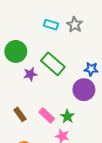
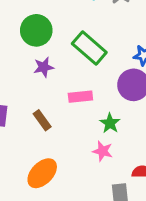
purple star: (30, 74) -> (44, 67), moved
pink rectangle: (47, 115) -> (80, 97), moved, turned -49

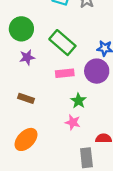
pink rectangle: (80, 97) -> (65, 73), moved
brown rectangle: (42, 120) -> (26, 98), turned -35

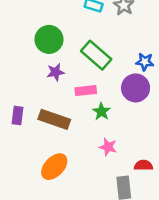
pink rectangle: (65, 73) -> (86, 91), moved
brown rectangle: (26, 98) -> (54, 119), size x1.6
green star: (78, 101) -> (101, 112), moved

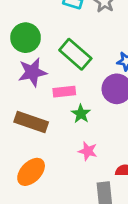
purple star: (56, 72) -> (32, 72), size x1.5

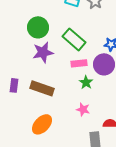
pink rectangle: (64, 92) -> (79, 63), moved
green star: (81, 114) -> (86, 82), moved

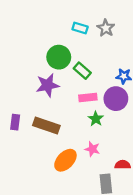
green circle: (38, 27) -> (59, 57), moved
green rectangle: (74, 39) -> (82, 71), size x0.7
orange ellipse: (42, 124) -> (65, 160), moved

